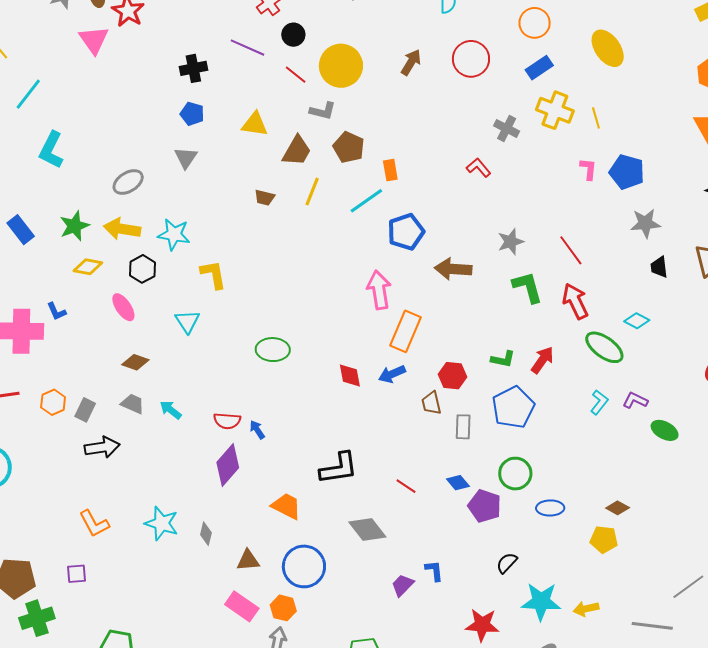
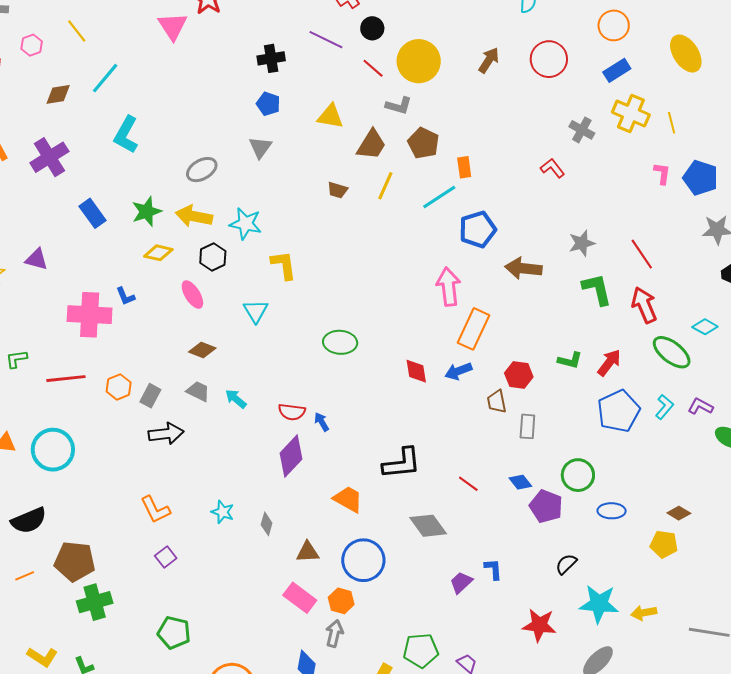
blue pentagon: (513, 407) -> (619, 411), moved
cyan star: (162, 523) -> (223, 512), size x0.7
purple square: (76, 574) -> (166, 557), moved, turned -35

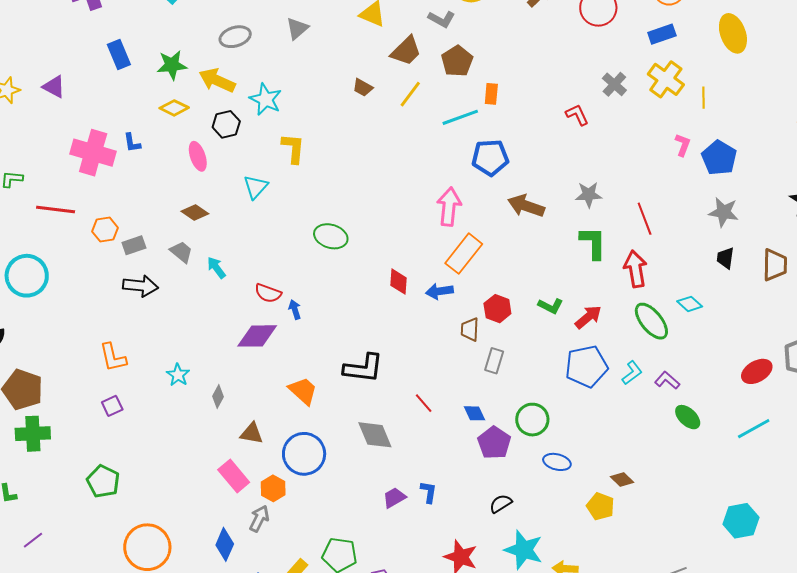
gray rectangle: (150, 396) -> (134, 245), turned 30
purple diamond: (291, 456) -> (257, 336), turned 33

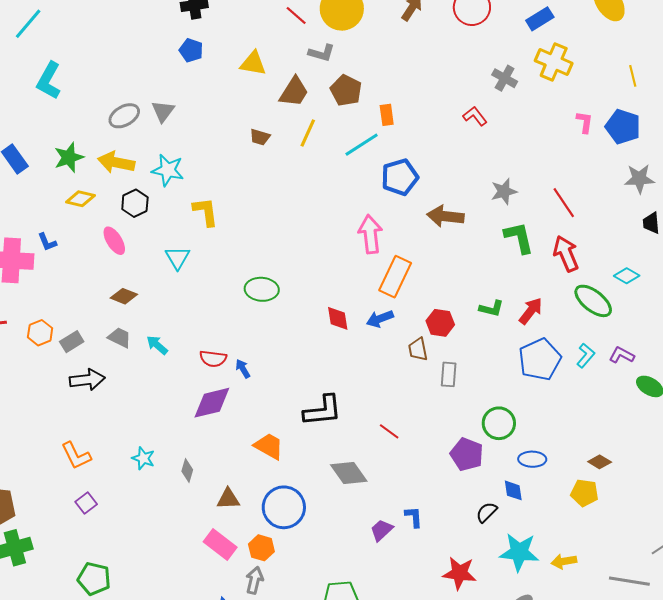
gray triangle: (297, 28) -> (163, 111), moved
yellow line: (703, 98) -> (633, 76), moved
blue diamond: (475, 413) -> (513, 490), moved, turned 30

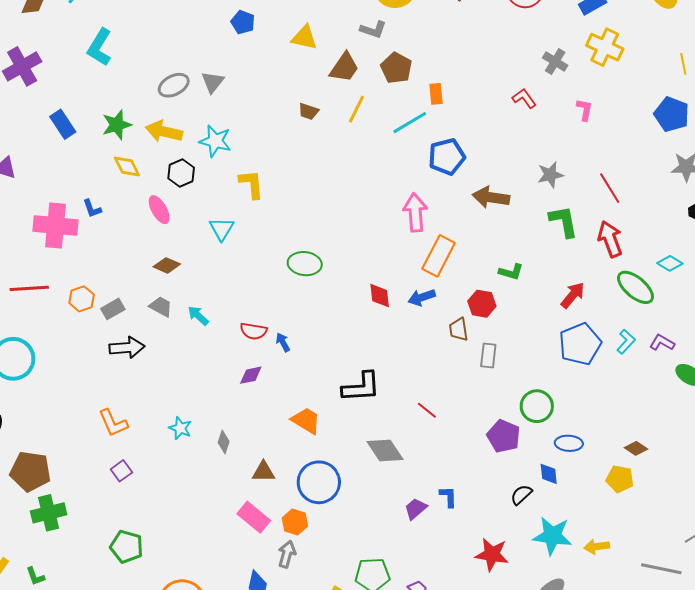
pink L-shape: (585, 122) -> (585, 110), moved
yellow diamond: (80, 199) -> (127, 167), turned 48
green L-shape: (491, 308) -> (511, 272), moved
purple diamond: (212, 403) -> (251, 375), size x0.6

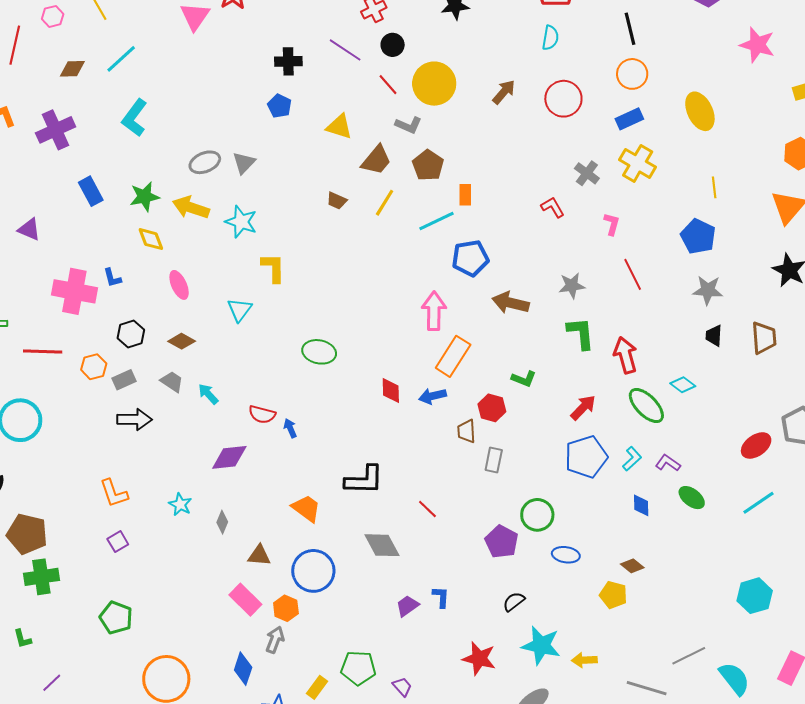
black hexagon: (181, 173) -> (131, 334), moved
red line: (610, 188) -> (633, 274), moved
purple diamond: (251, 375) -> (229, 457), moved, size x1.5
blue diamond: (549, 474) -> (641, 505), moved

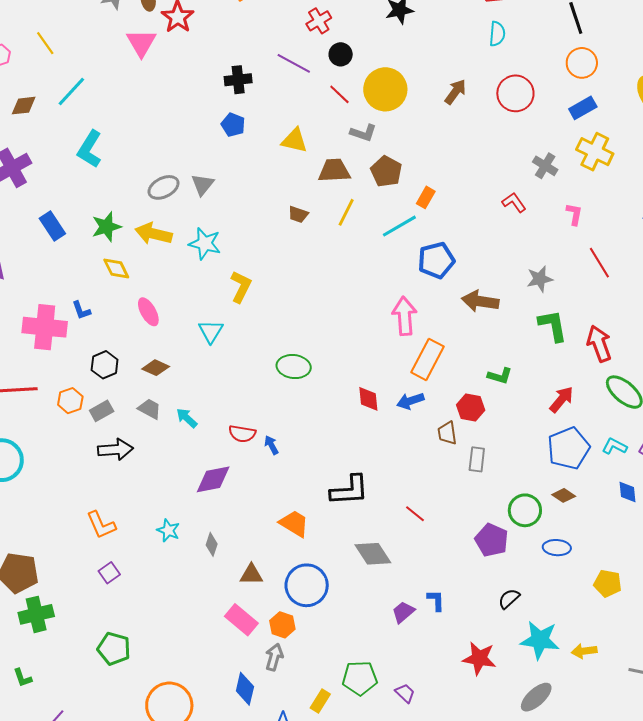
brown trapezoid: (376, 160) -> (334, 171), turned -128
orange rectangle: (465, 195) -> (426, 197), turned 35
yellow L-shape: (273, 268) -> (241, 287), turned 32
cyan L-shape: (632, 459) -> (615, 446), turned -105
brown diamond: (632, 566) -> (564, 495), moved

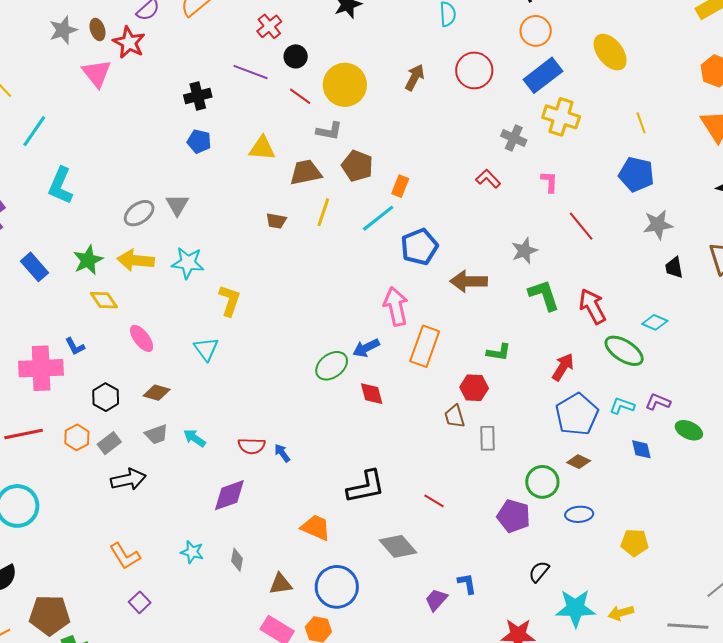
blue rectangle: (583, 108) -> (543, 75), size x1.4
green ellipse: (294, 367) -> (332, 366), moved, turned -36
blue arrow: (410, 401) -> (366, 348), moved
gray trapezoid: (150, 409) -> (156, 434), turned 140

